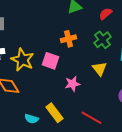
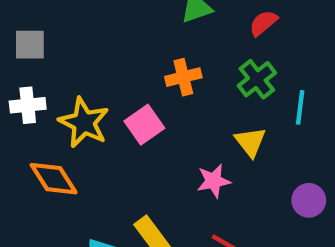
pink square: (50, 61) -> (144, 125), turned 36
pink star: (72, 84) -> (214, 181), moved

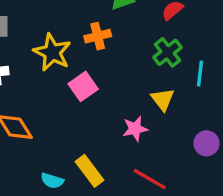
orange cross: (183, 77) -> (98, 36), moved
yellow star: (84, 122) -> (52, 52), moved

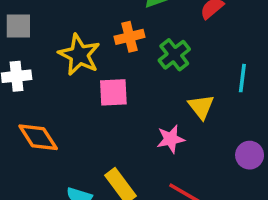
green cross: (168, 52) -> (174, 55), moved
pink square: (83, 86) -> (113, 92), turned 32

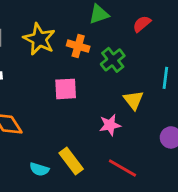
orange cross: (129, 37) -> (78, 46), turned 30
yellow star: (79, 55) -> (39, 39), moved

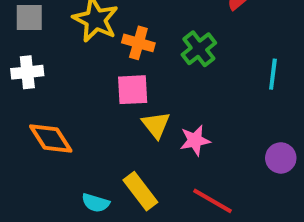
orange cross: (78, 46) -> (138, 43), moved
yellow triangle: (133, 100) -> (156, 125), moved

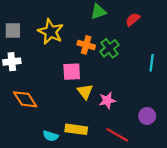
orange cross: (138, 43) -> (86, 45), moved
purple circle: (281, 158) -> (147, 116), moved
yellow rectangle: (140, 191) -> (76, 129), turned -45

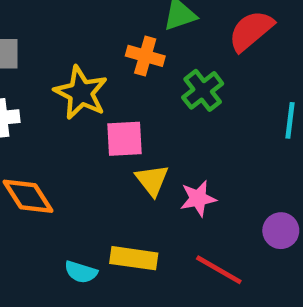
red semicircle: (133, 19) -> (251, 31), size x1.5
yellow star: (51, 32) -> (81, 93), moved
orange cross: (86, 45) -> (145, 56), moved

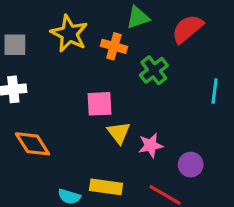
yellow star: (81, 93) -> (69, 34), moved
purple circle: (281, 231) -> (191, 165), moved

